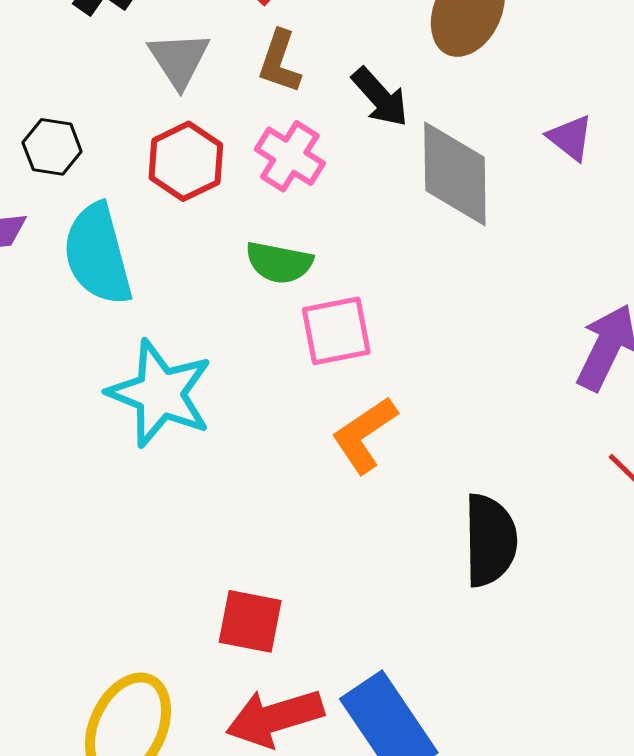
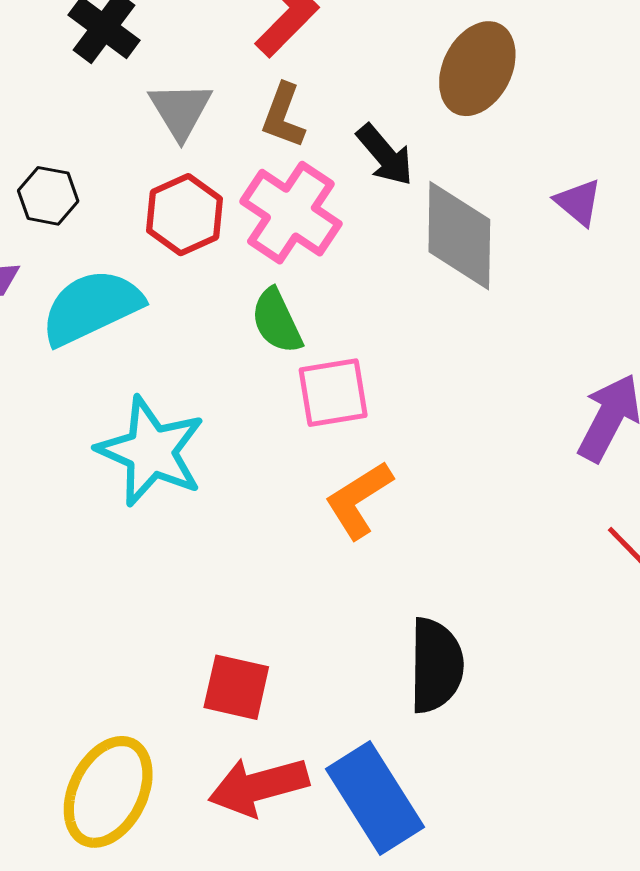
pink cross: (290, 156) -> (291, 213), size x1.4
cyan semicircle: (98, 254) -> (91, 307), turned 78
green semicircle: (279, 263) -> (277, 321), turned 52
black semicircle: (490, 540) -> (436, 665), moved

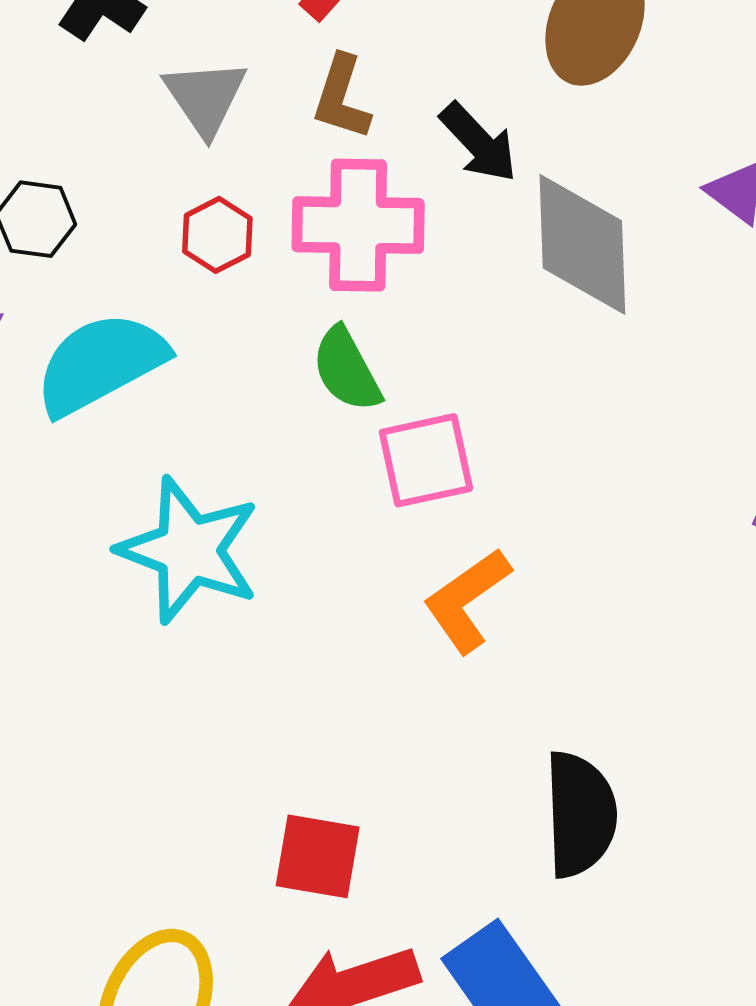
pink cross: (291, 213) -> (358, 225), turned -30
red hexagon: (184, 215) -> (217, 235), size x0.7

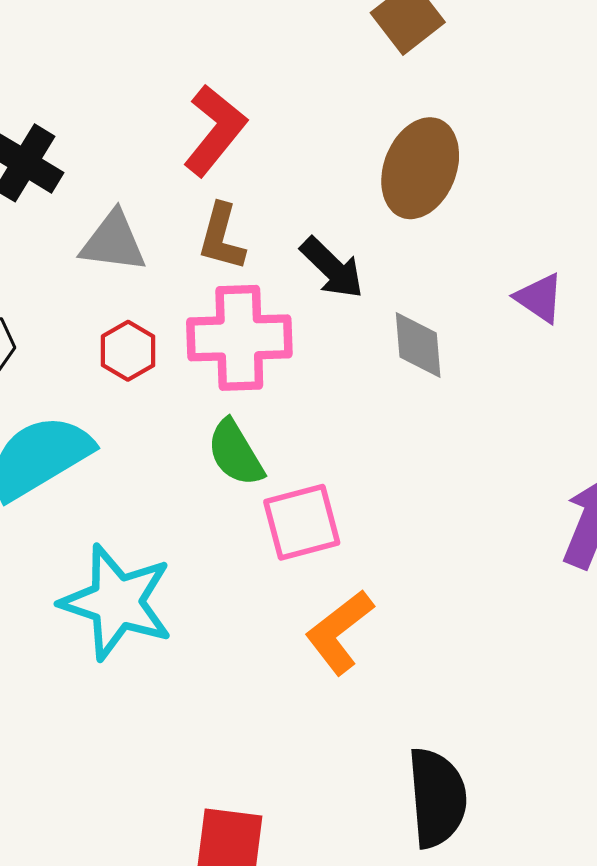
gray triangle: (205, 97) -> (113, 242), turned -46
gray diamond: (582, 244) -> (418, 345), size x0.6

